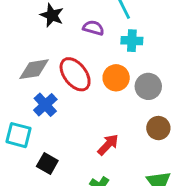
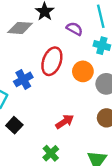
gray diamond: (34, 69) -> (20, 28), moved
red ellipse: (75, 74) -> (52, 61), turned 44

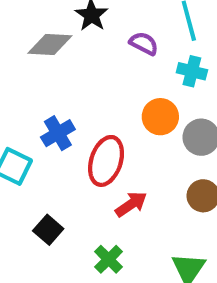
red ellipse: (52, 61) -> (106, 161), moved
black square: (14, 125) -> (48, 230), moved

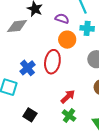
orange circle: (160, 117) -> (67, 40), moved
red ellipse: (106, 161) -> (52, 62), moved
green cross: (109, 259) -> (69, 116), moved

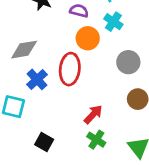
gray diamond: (17, 26) -> (24, 50), moved
cyan cross: (87, 28) -> (113, 22), turned 32

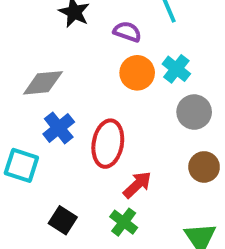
cyan cross: (113, 22) -> (176, 69), moved
red ellipse: (70, 69) -> (108, 144), moved
green cross: (96, 140) -> (124, 222), moved

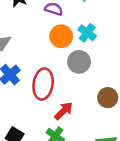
gray circle: (194, 112) -> (79, 62), moved

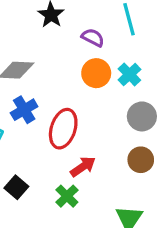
gray circle: (79, 62) -> (142, 116), moved

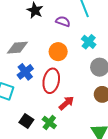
orange circle: (96, 73) -> (58, 52), moved
green cross: (67, 196) -> (49, 123), moved

